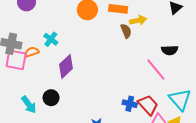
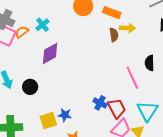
black semicircle: (170, 50) -> (150, 63), turned 77
orange semicircle: (32, 52) -> (22, 32), turned -32
black circle: (51, 98) -> (30, 87), moved

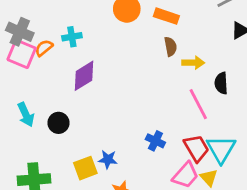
cyan cross: (42, 25) -> (72, 37), turned 32
yellow arrow: (127, 28) -> (193, 63), moved
red trapezoid: (117, 108) -> (196, 148), moved

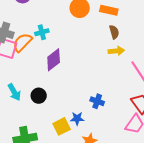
orange semicircle: (44, 48) -> (22, 42), size x1.5
yellow arrow: (193, 63) -> (116, 51), moved
blue cross: (155, 141) -> (97, 101), moved

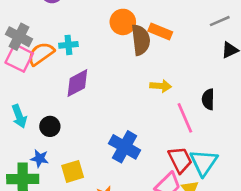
brown semicircle: (114, 32) -> (141, 40), moved, size x1.6
blue cross: (97, 101) -> (125, 147), size x1.6
blue star: (77, 118) -> (40, 158), moved

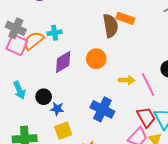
orange circle: (123, 22) -> (96, 59), moved
yellow arrow: (161, 86) -> (127, 80), moved
blue star: (40, 158) -> (57, 109), moved

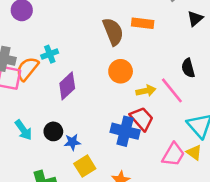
orange rectangle: (125, 18) -> (143, 23), moved
orange circle: (96, 59) -> (121, 71), moved
red trapezoid: (146, 117) -> (142, 119), moved

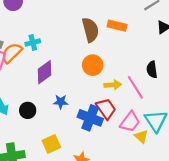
blue star: (72, 142) -> (61, 102), moved
yellow triangle: (194, 152) -> (141, 136), moved
pink trapezoid: (173, 155) -> (130, 122), moved

